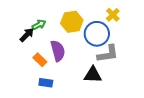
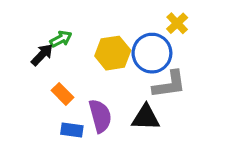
yellow hexagon: (72, 22) -> (113, 53), moved
purple semicircle: (58, 51) -> (100, 116), moved

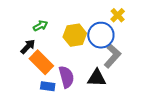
black arrow: (42, 55) -> (28, 47), moved
gray L-shape: (169, 85) -> (112, 56), turned -40
orange rectangle: (62, 94) -> (41, 62), size x1.6

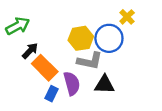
green arrow: (40, 26) -> (18, 26), moved, size x1.5
gray L-shape: (112, 56) -> (90, 61), moved, turned 60
blue rectangle: (48, 86) -> (51, 94), turned -72

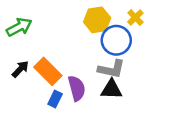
yellow hexagon: (81, 38) -> (97, 20), moved
black arrow: (30, 51) -> (20, 69), moved
gray L-shape: (90, 61) -> (111, 69), moved

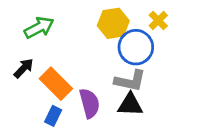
green arrow: (19, 27) -> (39, 28), moved
black arrow: (20, 69) -> (24, 68), moved
blue rectangle: (55, 99) -> (53, 116), moved

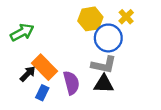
green arrow: (39, 28) -> (22, 32), moved
black arrow: (24, 68) -> (28, 74), moved

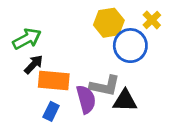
gray L-shape: (104, 65) -> (105, 86), moved
orange rectangle: (45, 67) -> (54, 80), turned -40
black arrow: (28, 74) -> (34, 64), moved

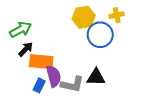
yellow cross: (152, 20) -> (117, 15), turned 32
gray L-shape: (105, 86) -> (72, 84), moved
purple semicircle: (86, 99) -> (54, 76), moved

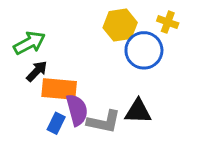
yellow cross: (117, 15) -> (168, 22), turned 32

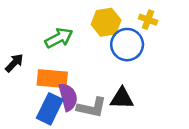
green arrow: (29, 43) -> (59, 38), moved
black arrow: (37, 71) -> (14, 63), moved
blue rectangle: (56, 123) -> (50, 109), size x1.6

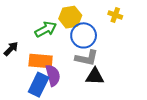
yellow hexagon: (106, 22) -> (70, 17), moved
blue circle: (127, 45) -> (84, 35), moved
gray L-shape: (92, 107) -> (87, 58), moved

